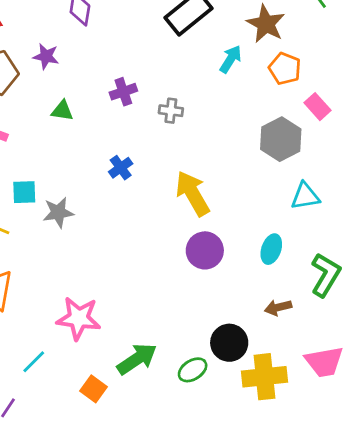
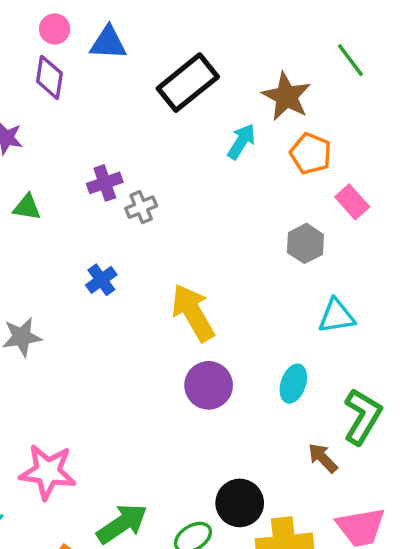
gray cross: (171, 111) -> (141, 207), moved, turned -30
gray hexagon: (281, 139) -> (305, 243), size x0.7
brown arrow: (278, 307) -> (323, 458), moved, turned 60

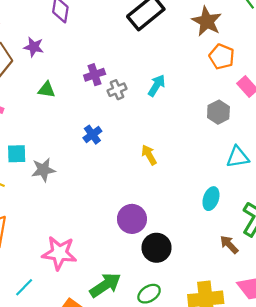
cyan arrow: (241, 141) -> (157, 85), moved
yellow arrow: (193, 313) -> (149, 155), size x0.6
purple circle: (209, 385) -> (132, 219), moved
black circle: (240, 503) -> (157, 248), moved

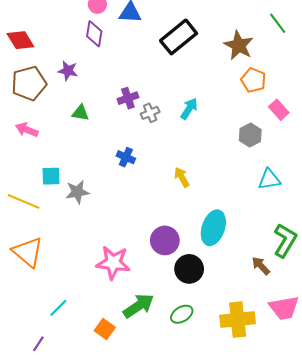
blue cross: (92, 135) -> (126, 157), turned -30
cyan ellipse: (211, 199) -> (213, 228), moved, size x1.5
pink star: (59, 253) -> (113, 263), moved

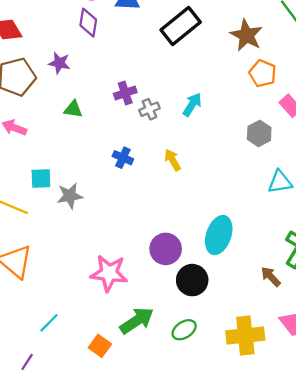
yellow arrow: (182, 177) -> (173, 160), moved

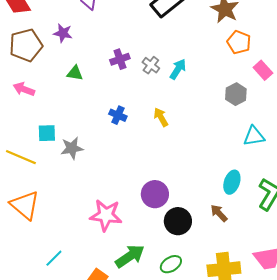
gray cross: (149, 109) -> (151, 65), moved, turned -30
cyan ellipse: (219, 235) -> (232, 182), moved, size x0.7
brown arrow: (271, 277) -> (219, 213), moved

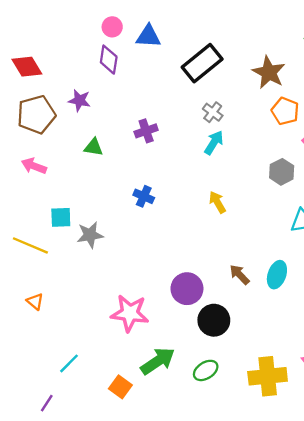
gray cross: (151, 65) -> (213, 112), moved
yellow arrow: (161, 117) -> (217, 202), moved
orange triangle: (25, 205) -> (35, 301), size x0.5
brown arrow: (219, 213) -> (240, 275), moved

